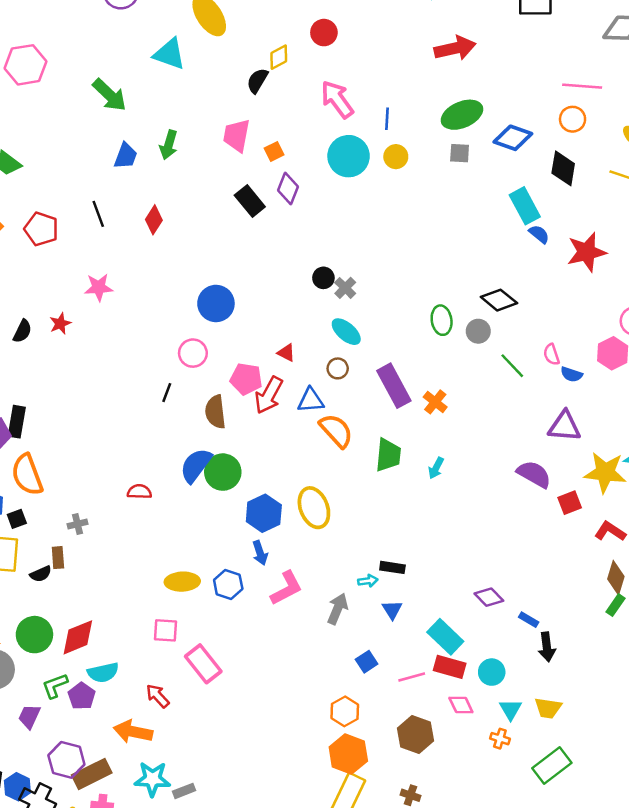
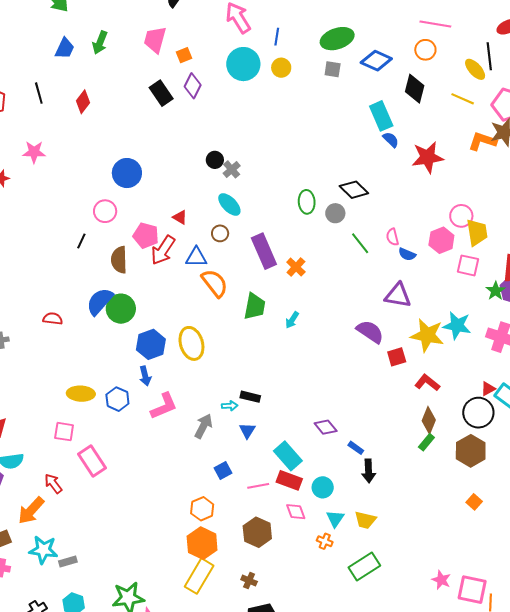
orange arrow: (133, 732) -> (31, 511), turned -64

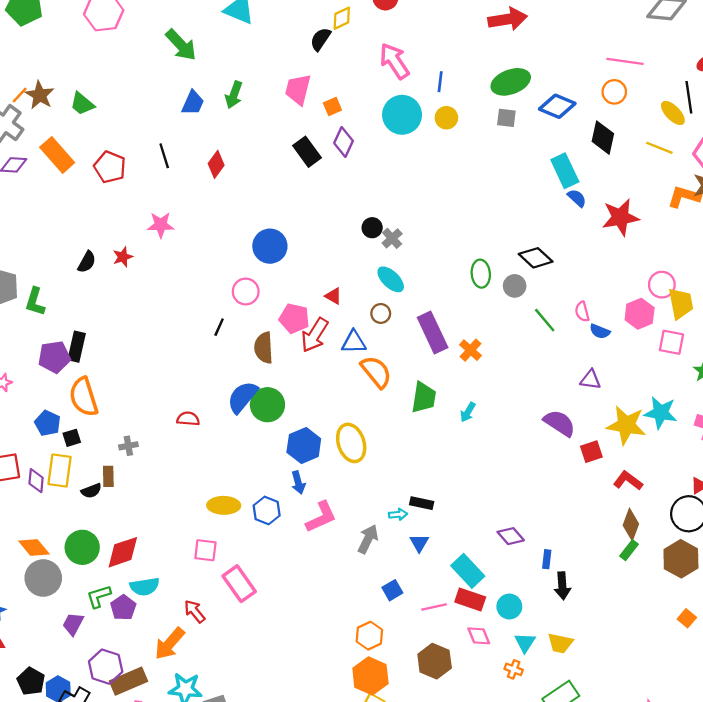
purple triangle: (398, 295) -> (591, 380), size x0.7
blue rectangle: (356, 448) -> (547, 559), turned 63

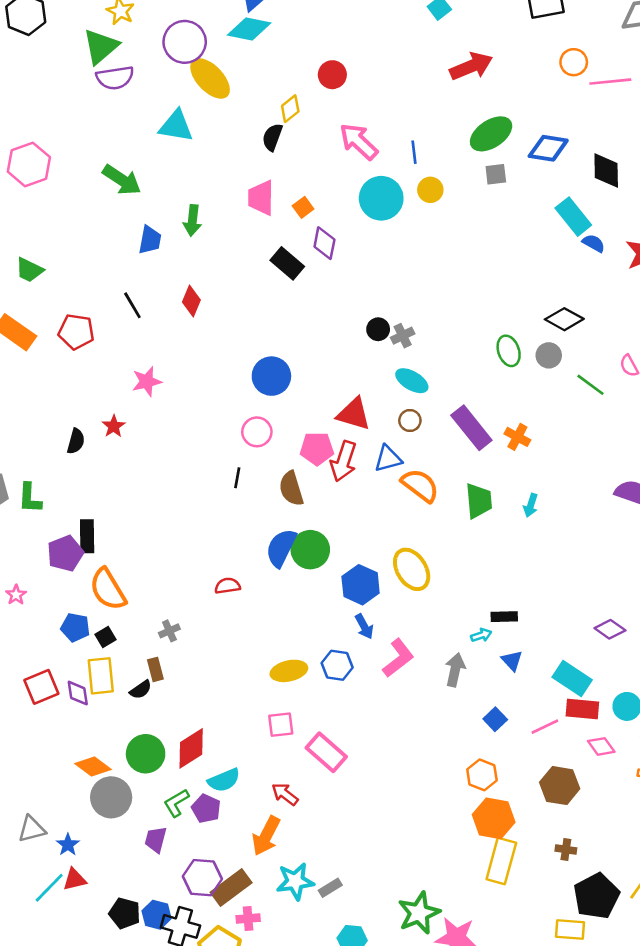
orange circle: (614, 92) -> (574, 62), moved
gray cross: (392, 238) -> (403, 336), turned 30
red triangle: (333, 296) -> (354, 414), size x1.8

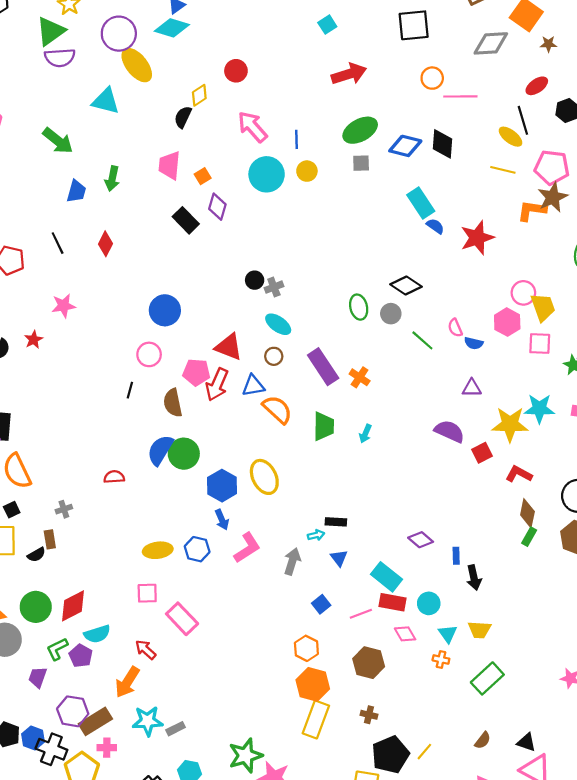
black diamond: (606, 170) -> (443, 144), moved

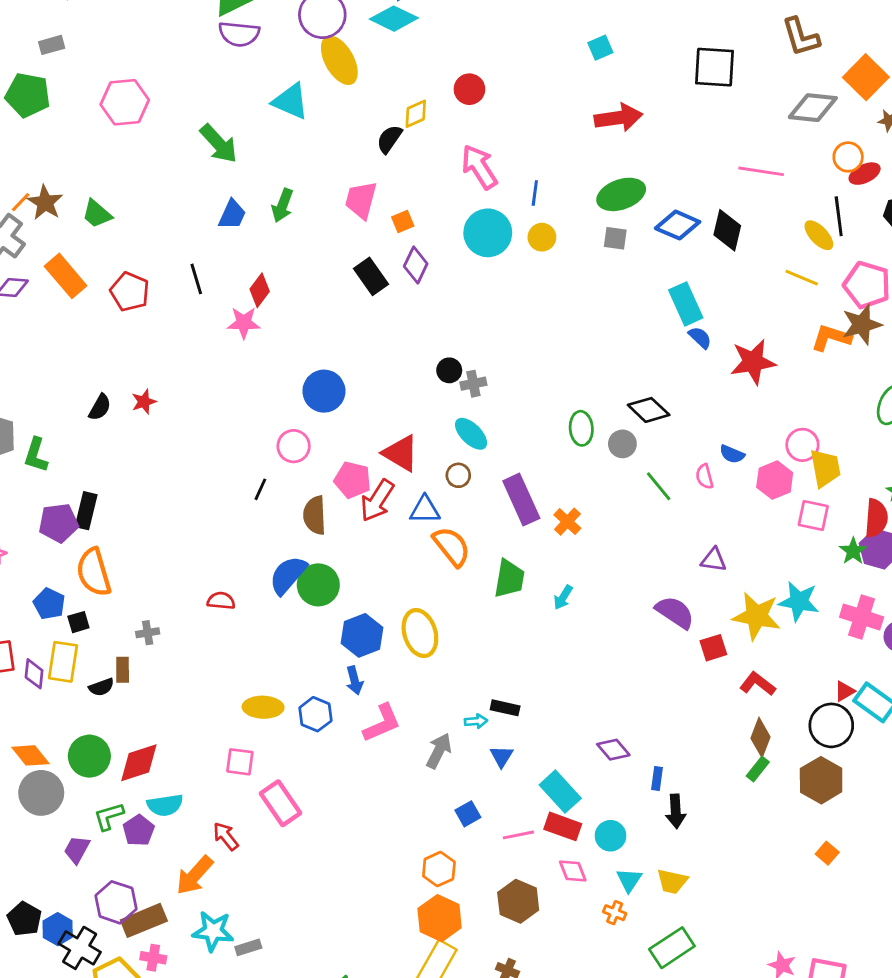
orange circle: (432, 78) -> (848, 157), moved
pink star: (64, 306) -> (244, 323), moved
blue semicircle: (474, 343) -> (732, 454), moved

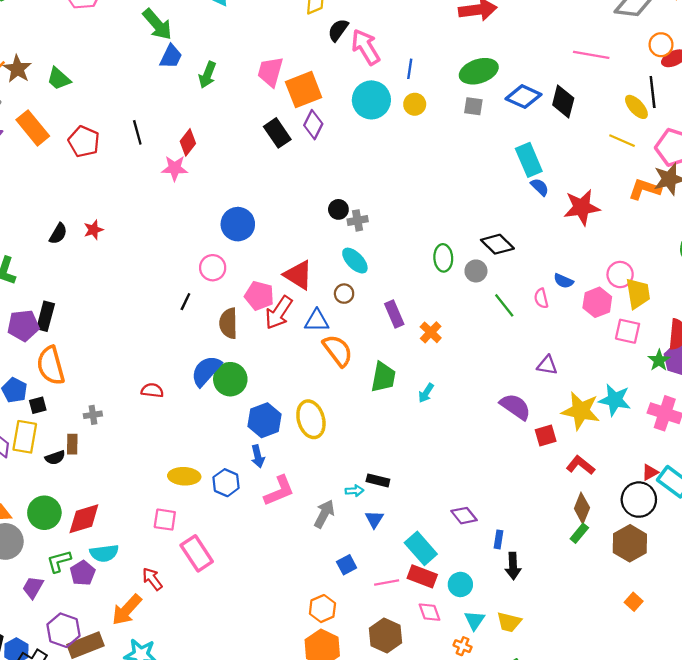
black semicircle: (389, 139) -> (338, 30), moved
blue trapezoid: (232, 215) -> (171, 57), moved
orange square: (403, 221) -> (304, 90), size x2.0
purple rectangle: (521, 500) -> (394, 314), size x0.7

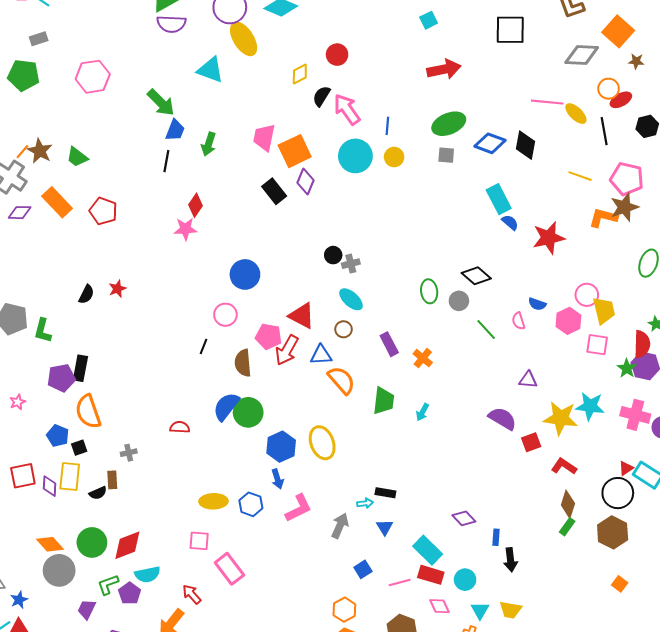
yellow ellipse: (636, 107) -> (576, 114), moved
black line: (137, 132) -> (166, 161), moved, turned 30

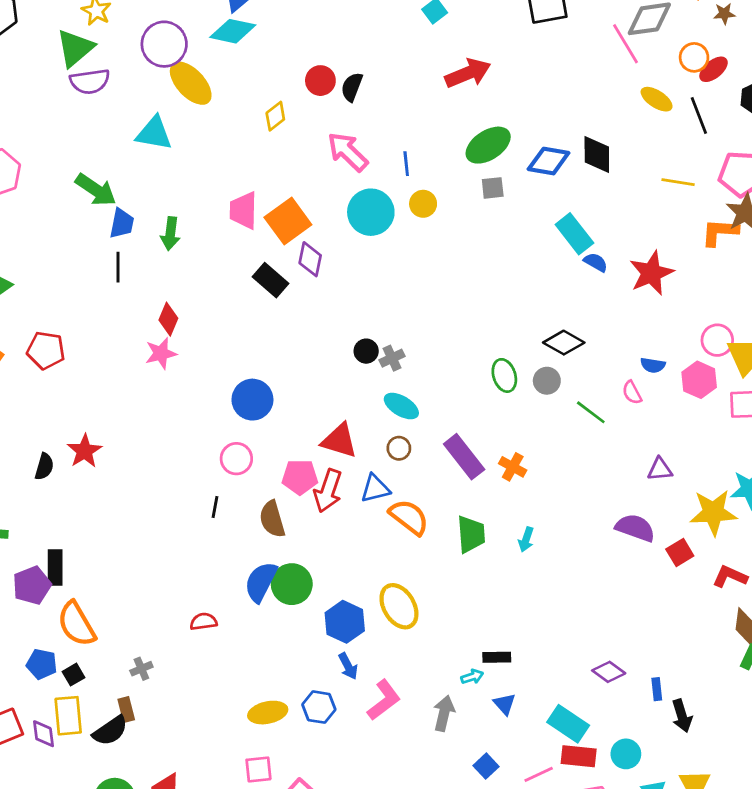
black semicircle: (321, 96) -> (352, 87), moved
pink line: (547, 102) -> (625, 44), moved, turned 64
red star: (117, 289) -> (85, 451), size x1.4
purple rectangle: (389, 344) -> (464, 457), size x1.4
black semicircle: (98, 493) -> (110, 731), size x1.5

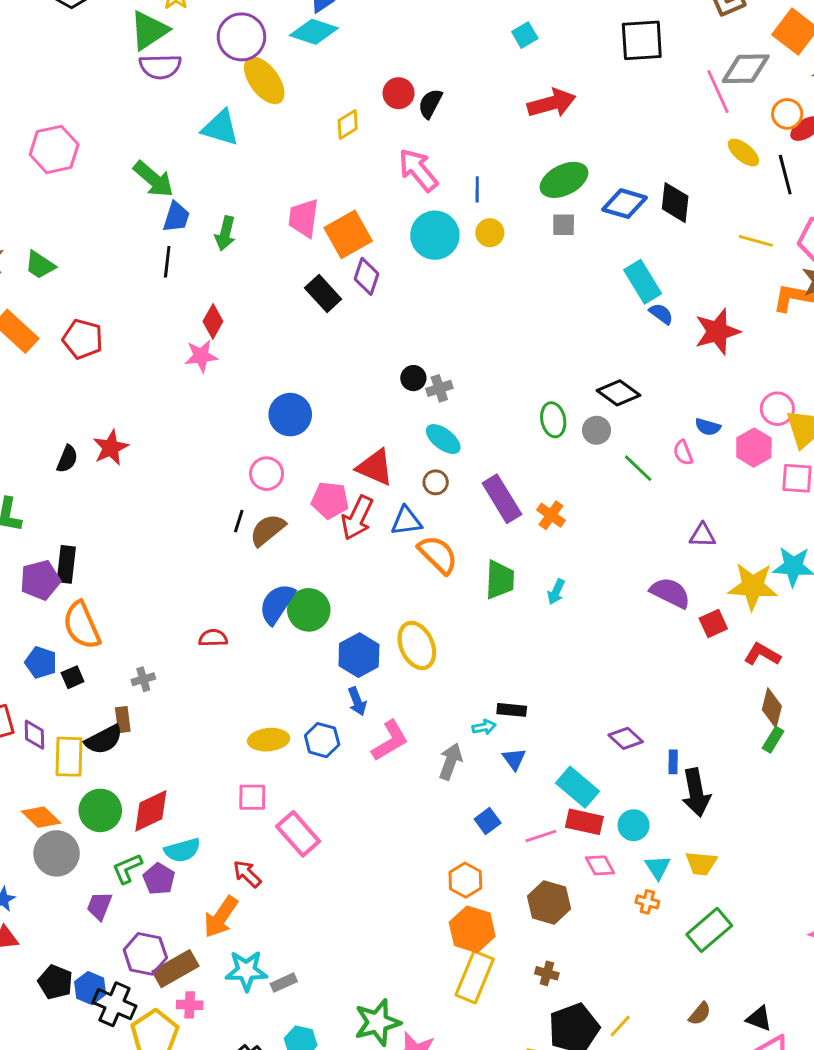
brown semicircle: (272, 519) -> (268, 530), moved, turned 60
yellow rectangle: (68, 716) -> (69, 757), moved
black arrow: (682, 716) -> (696, 792), size x1.4

